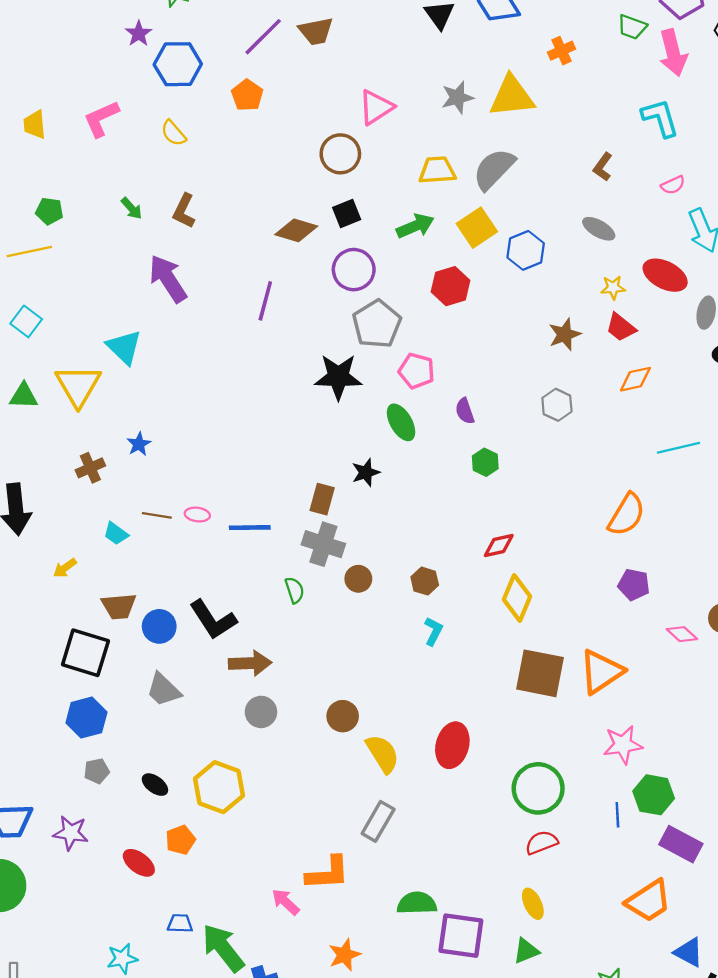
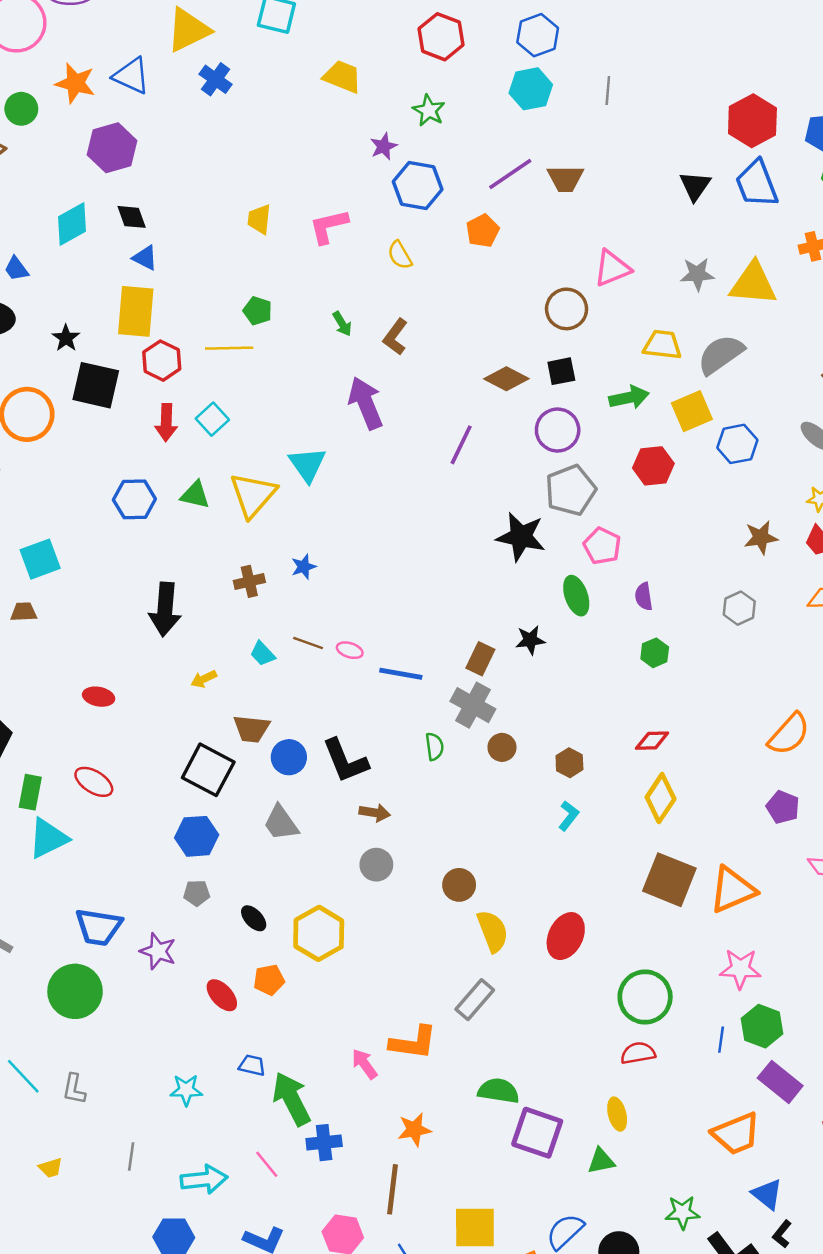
brown arrow: (250, 663) -> (375, 813), size x0.7

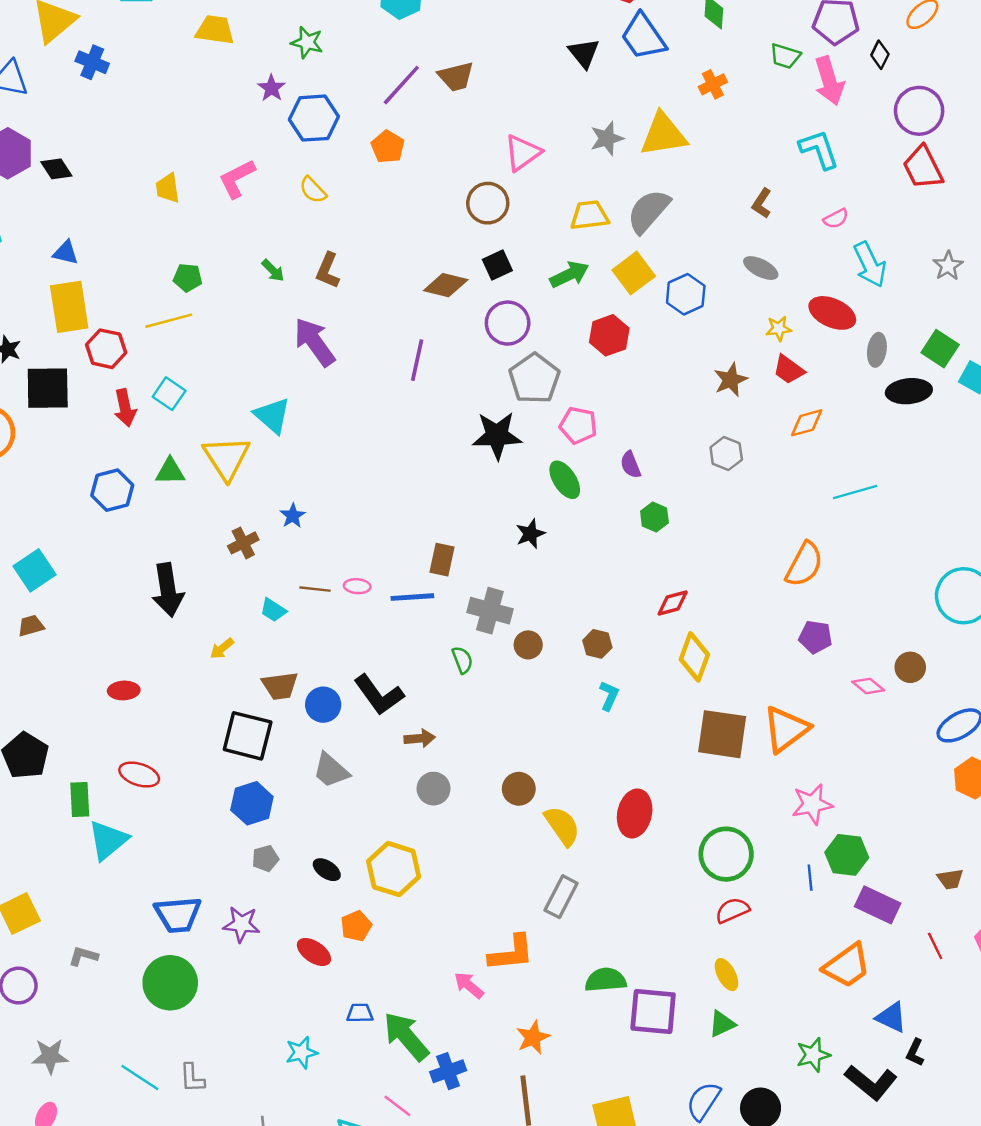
black diamond: (132, 217) -> (56, 169), moved
brown rectangle: (480, 659) -> (442, 560), moved

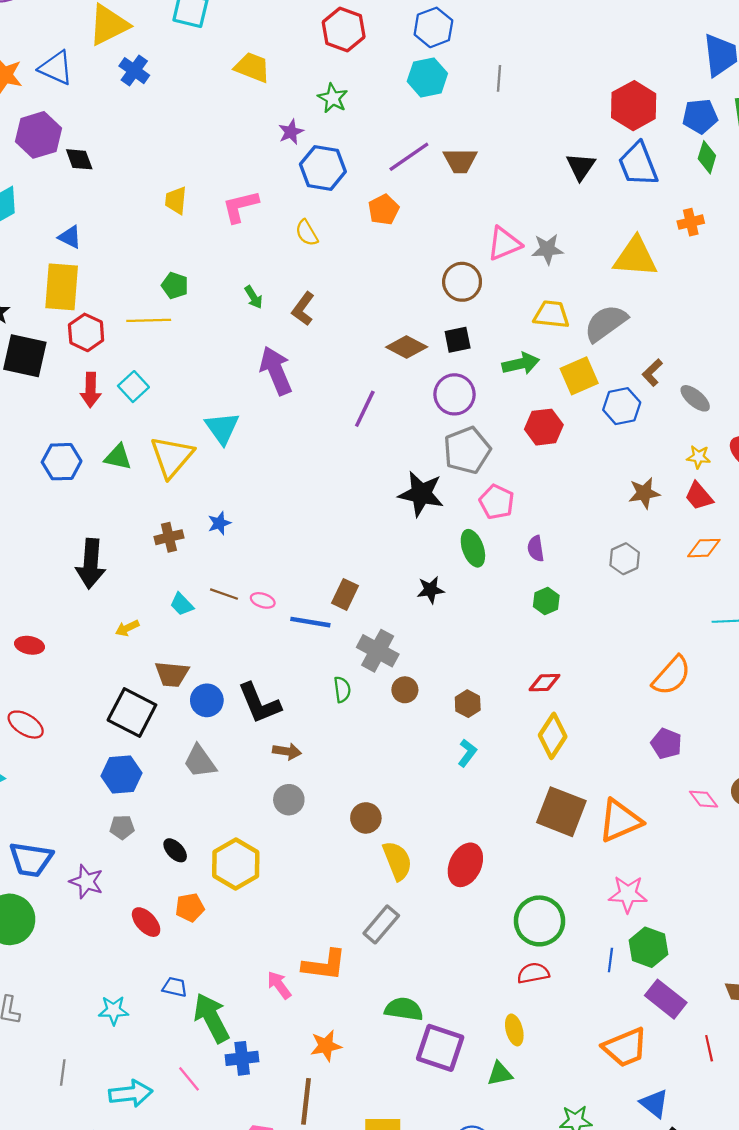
gray star: (607, 138) -> (547, 249), moved
brown L-shape: (762, 203) -> (652, 373), moved

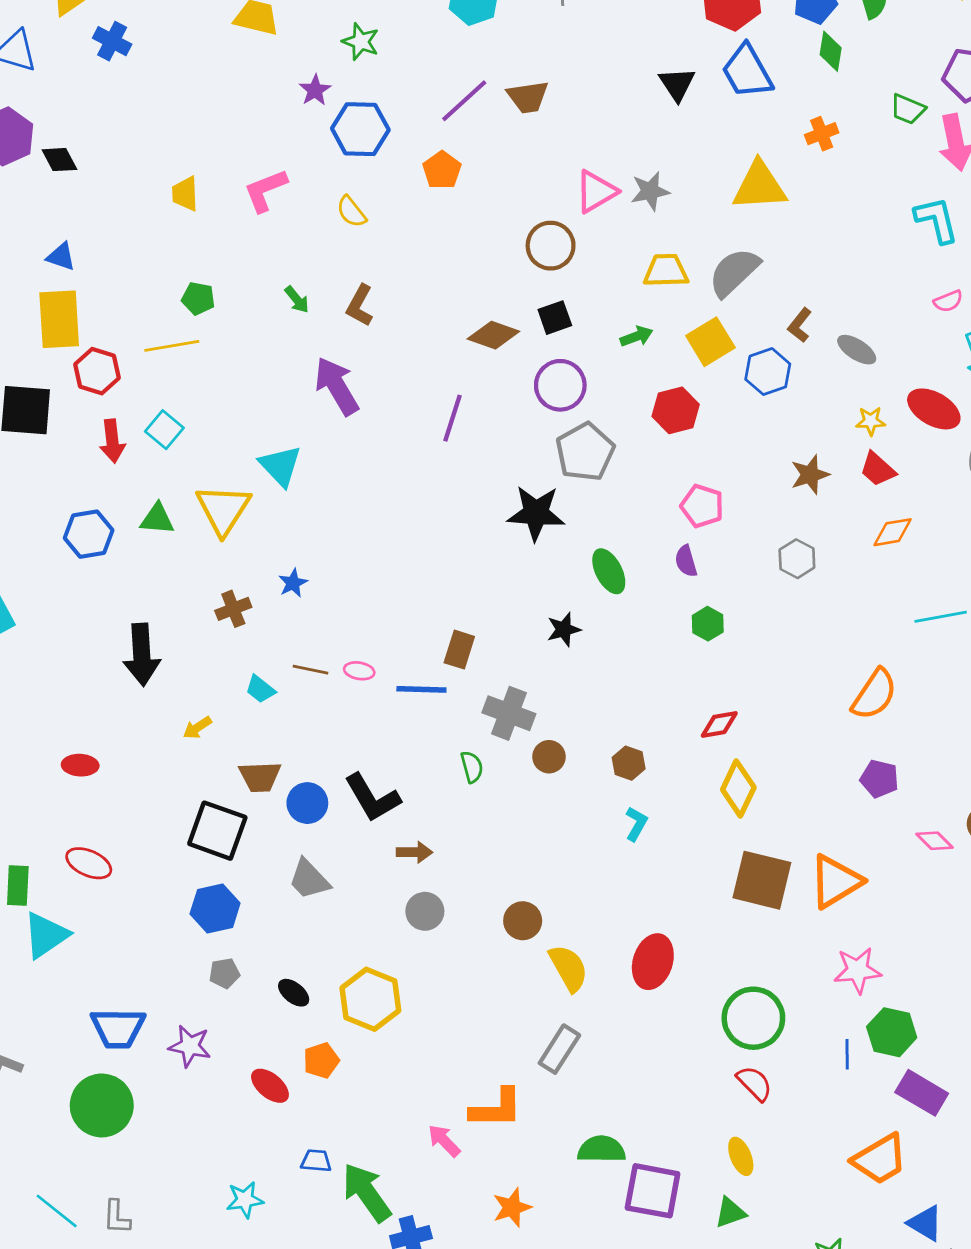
green arrow: (521, 364) -> (637, 336), size x0.7
pink pentagon: (497, 502) -> (702, 506), moved
red semicircle: (533, 973) -> (754, 1083), turned 64

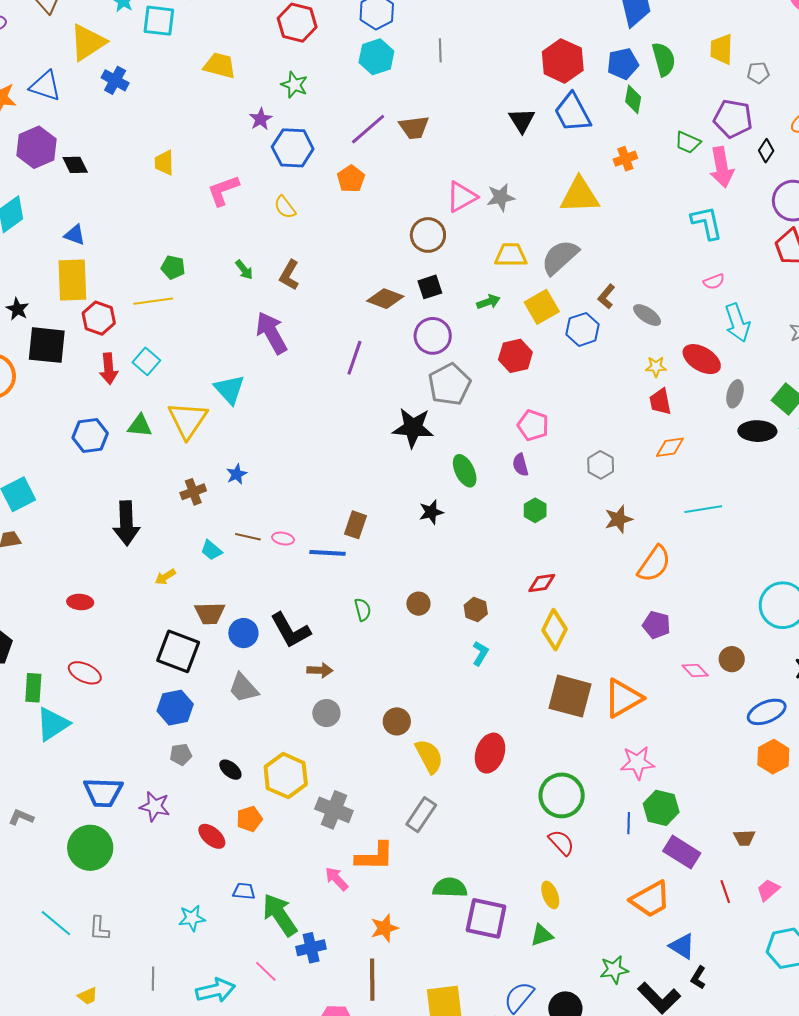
yellow trapezoid: (185, 194) -> (164, 163), moved
red trapezoid: (878, 469) -> (660, 402), turned 36
brown star: (810, 475) -> (619, 519), moved
gray cross: (509, 713) -> (334, 810), moved

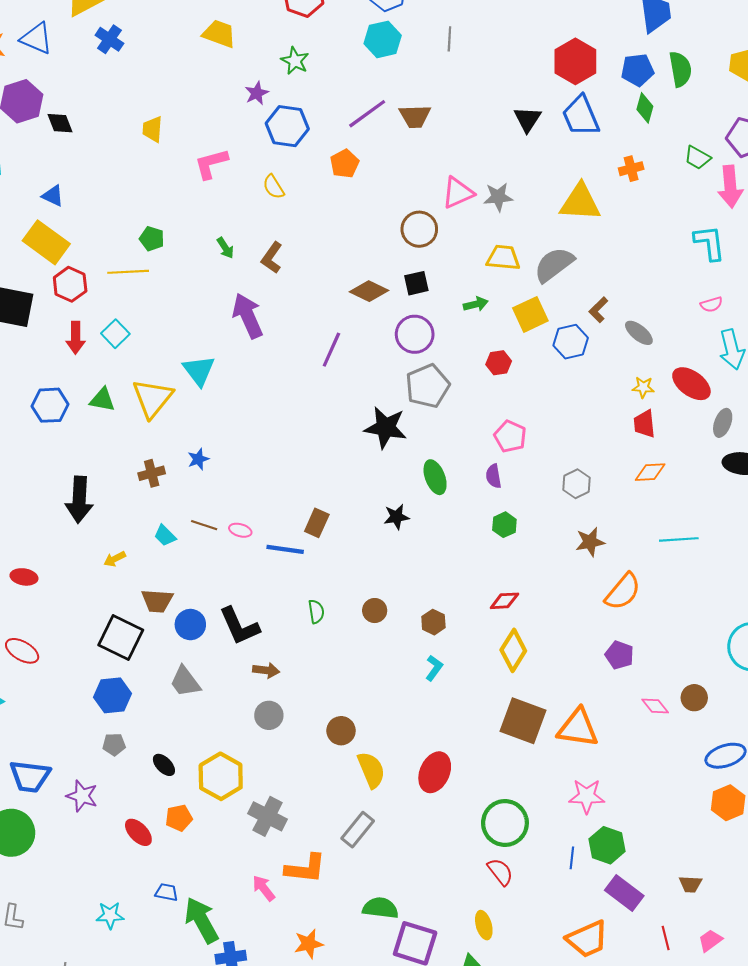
yellow rectangle: (72, 280) -> (46, 242), turned -57
red hexagon: (515, 356) -> (499, 363), size x0.7
orange triangle: (623, 698) -> (578, 728), turned 33

